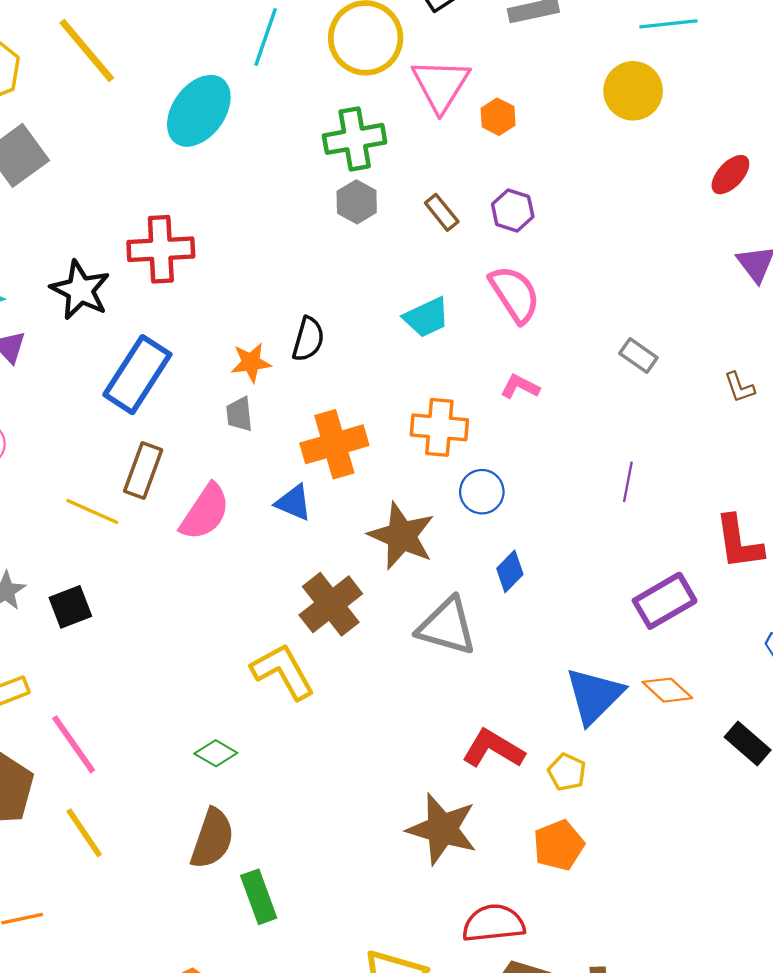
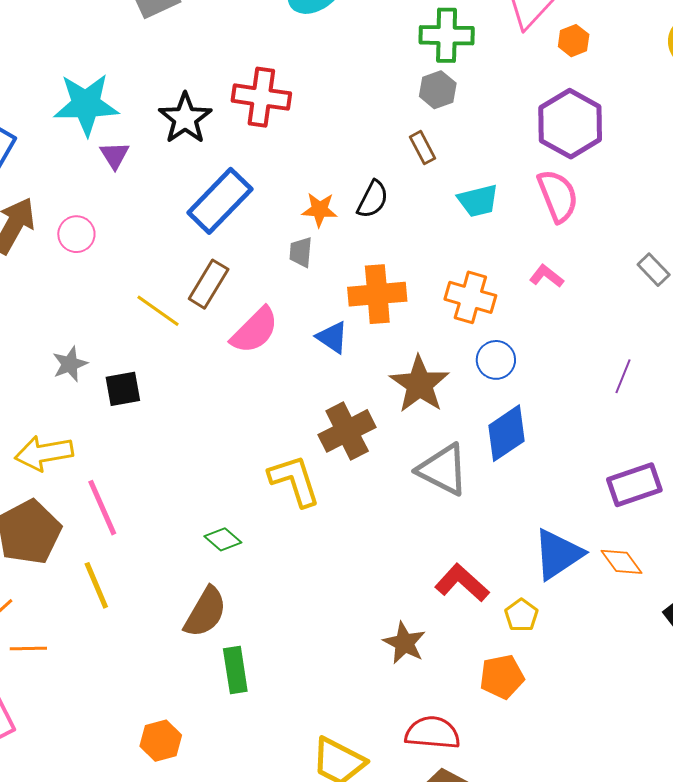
purple hexagon: (513, 210) -> (570, 124), size x1.8
brown rectangle: (442, 212) -> (423, 148), moved
blue diamond: (510, 571) -> (506, 433), size x1.6
brown star: (442, 829) -> (404, 643), size x0.7

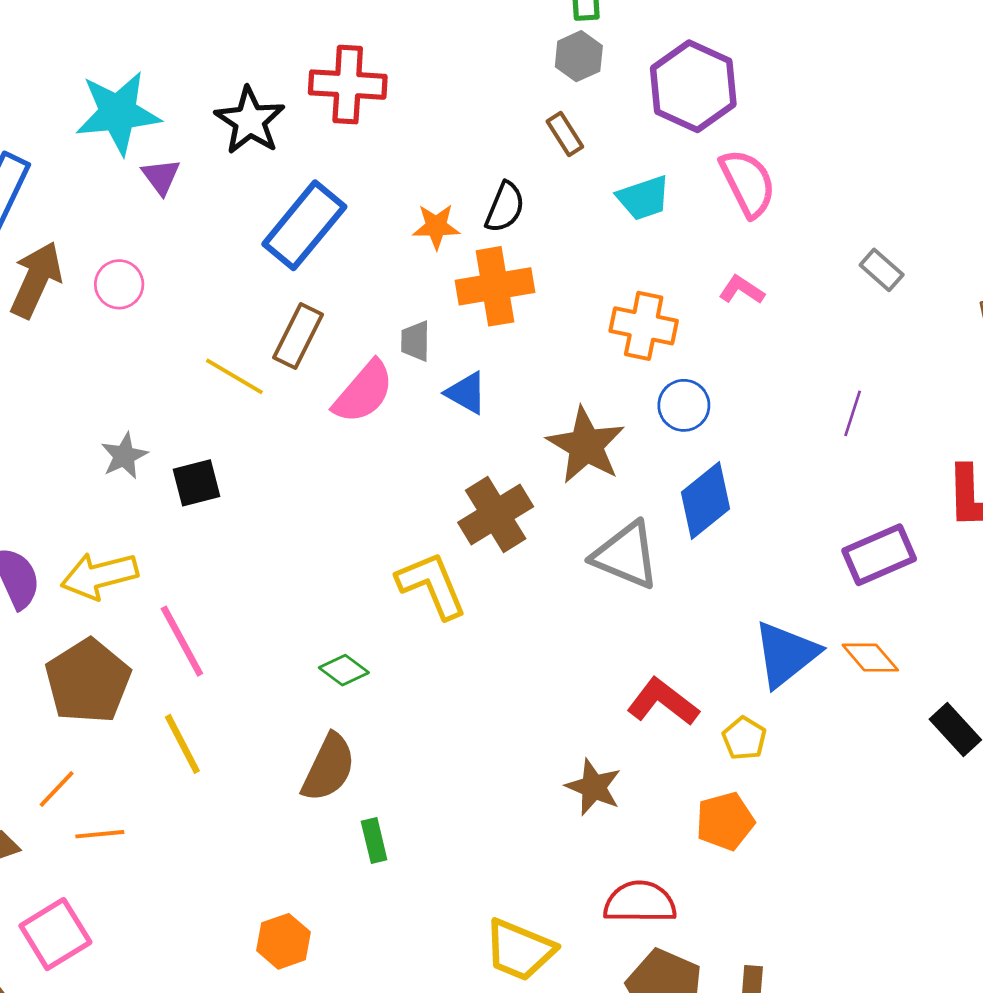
purple hexagon: (570, 124) -> (693, 86), moved
gray trapezoid: (301, 252) -> (415, 341), moved
orange cross: (377, 294) -> (495, 286), moved
green rectangle: (235, 670) -> (374, 841), size x0.7

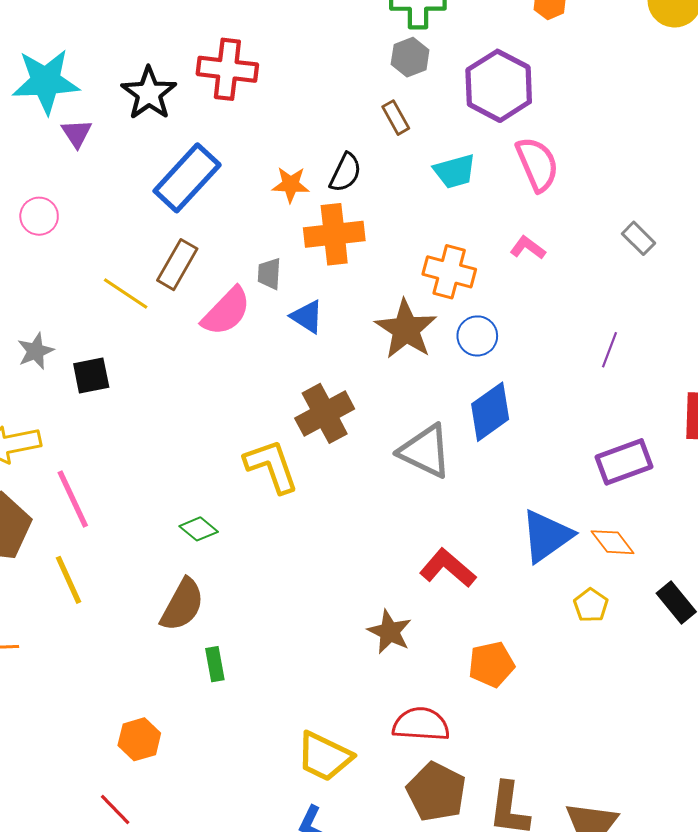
brown star: (586, 445) -> (406, 329), moved
yellow pentagon: (744, 738) -> (591, 605), moved

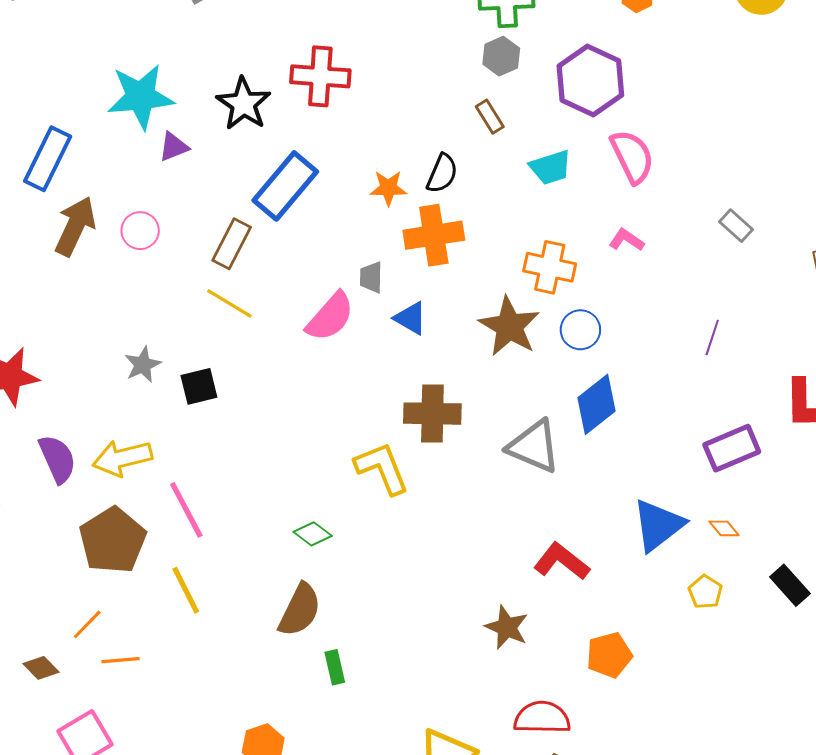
purple triangle: (77, 133) -> (174, 147), turned 44
brown rectangle: (177, 265) -> (232, 244), moved
brown cross: (325, 413) -> (432, 414), turned 32
orange diamond: (613, 542) -> (724, 528), size x0.7

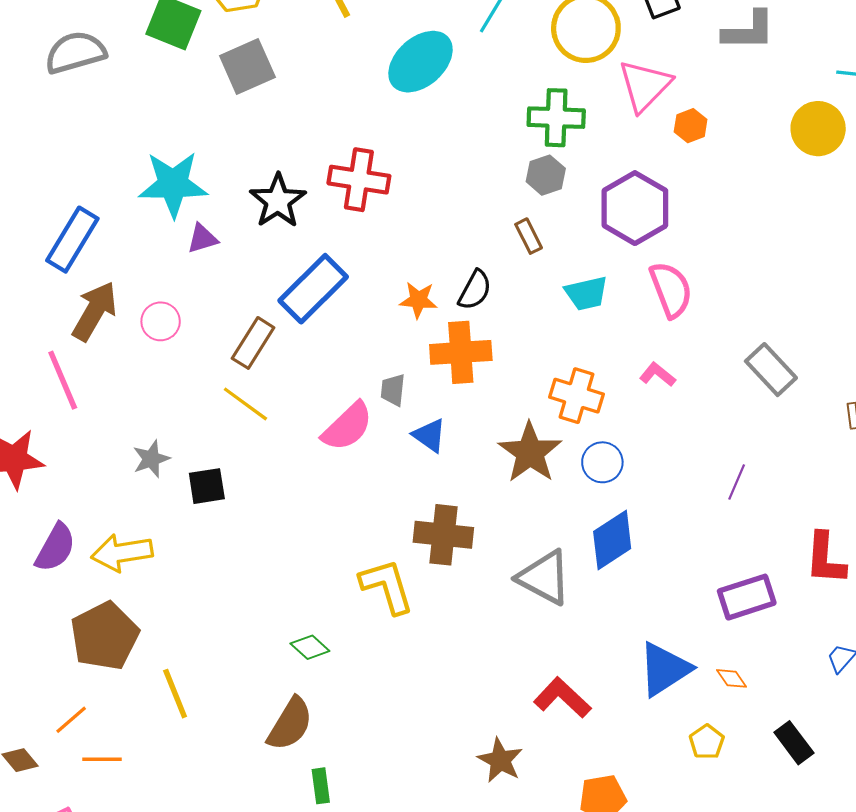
gray rectangle: (736, 226) -> (771, 370), size x1.5
purple semicircle: (57, 459) -> (55, 548), turned 48
pink line: (186, 510) -> (63, 380), moved

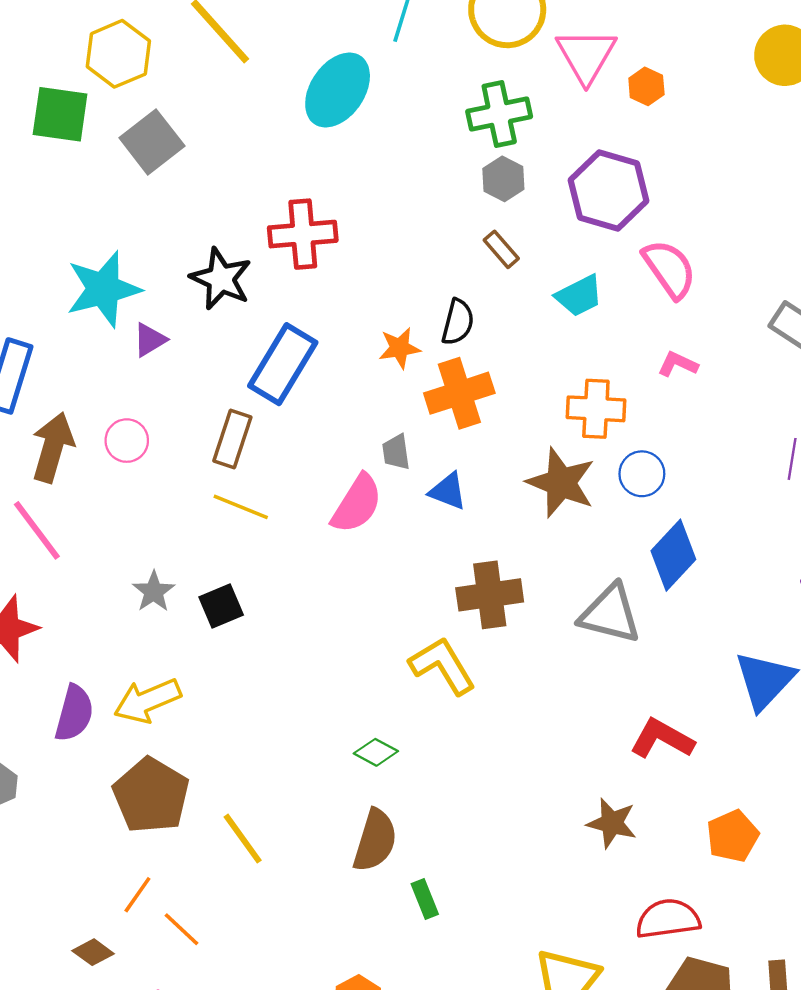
orange line: (102, 759) -> (181, 929), turned 57

